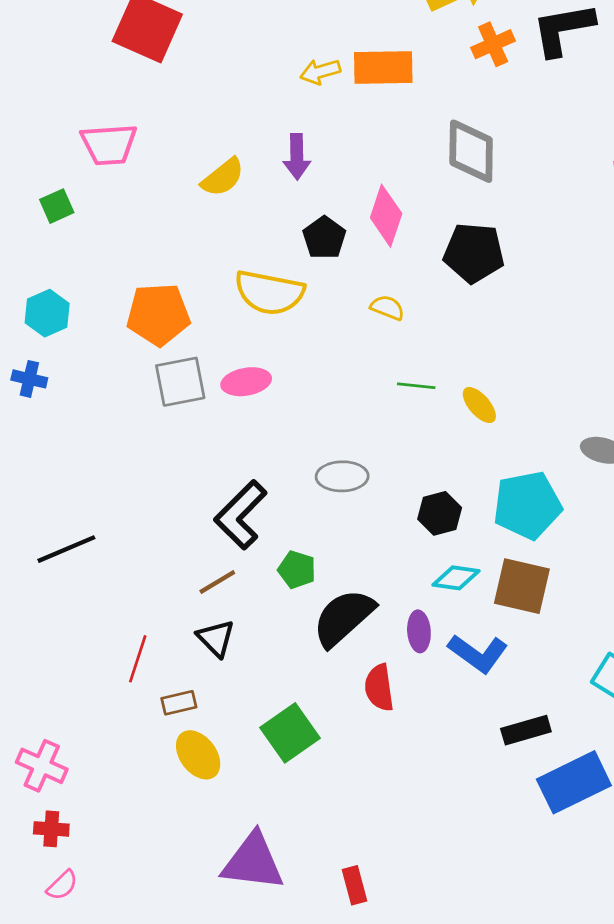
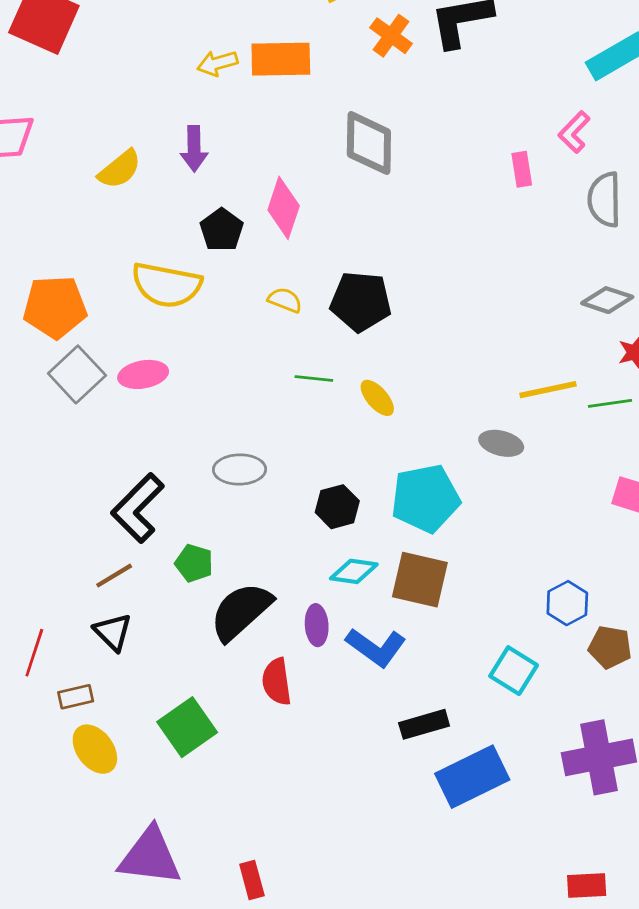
orange cross: (493, 44) -> (391, 36), turned -30
black pentagon: (474, 253) -> (361, 301), moved
gray square: (180, 382) -> (77, 374), turned -32

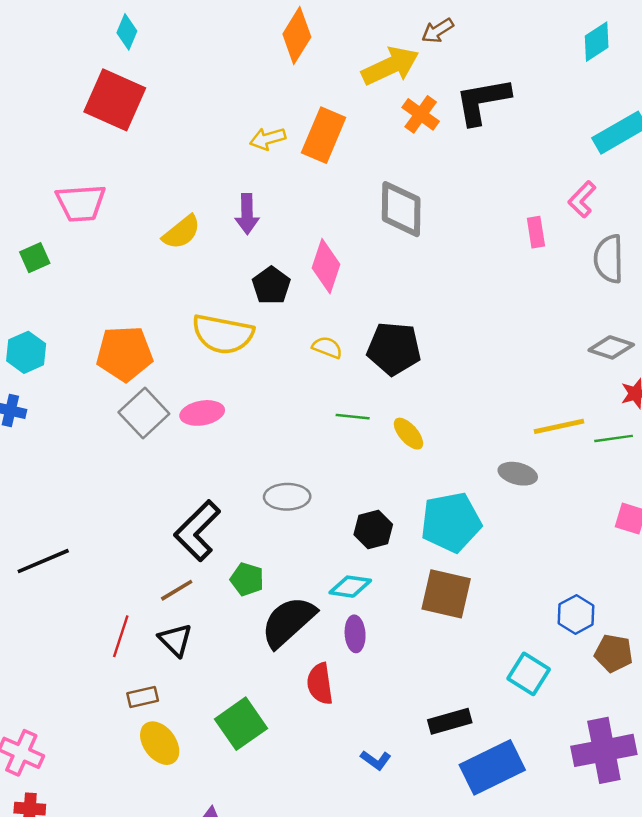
orange rectangle: (281, 59) -> (324, 135), turned -66
cyan diamond: (354, 571) -> (350, 587), moved
blue L-shape: (376, 647) -> (376, 760), moved, size x0.6
red line: (34, 653) -> (121, 636), moved

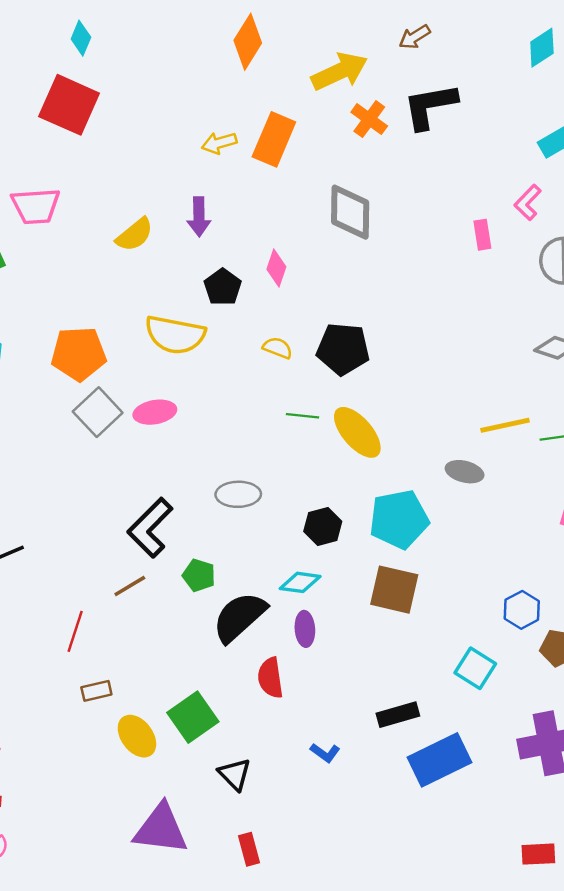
brown arrow: (438, 31) -> (414, 37), moved
pink diamond: (326, 266) -> (276, 268), size x0.7
yellow ellipse: (408, 434) -> (357, 432), size x1.6
black triangle: (175, 640) -> (235, 774), moved
yellow ellipse: (160, 743) -> (137, 736), moved

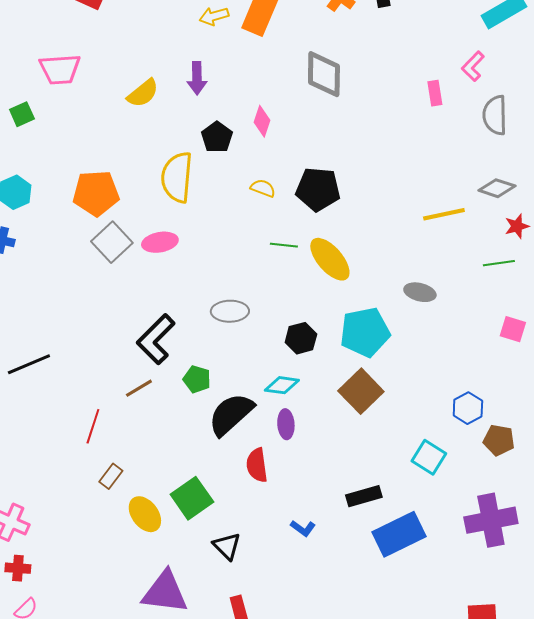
yellow semicircle: (175, 335) -> (177, 177), turned 84
yellow line: (505, 425) -> (444, 214), moved
brown square: (394, 590) -> (361, 391), turned 33
brown rectangle: (96, 691) -> (111, 476), turned -40

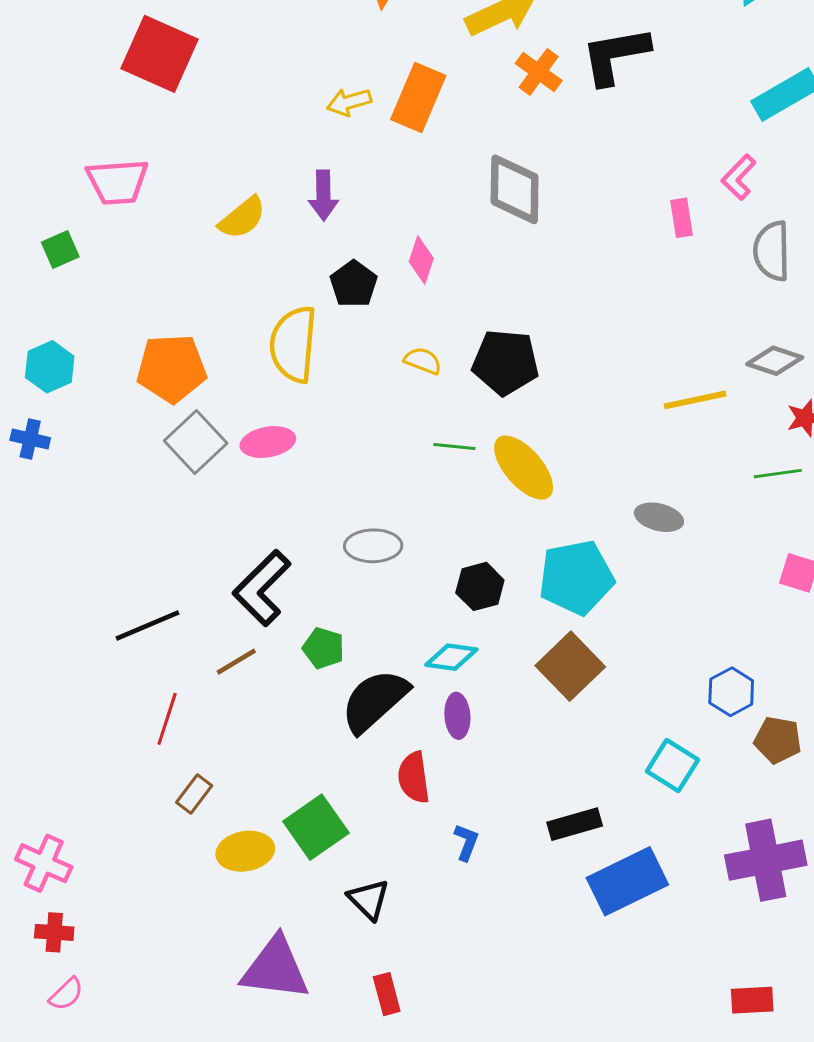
black line: (29, 364) -> (147, 626), moved
yellow ellipse: (145, 514) -> (245, 851), turned -63
blue L-shape: (303, 528) -> (466, 842), moved, turned -105

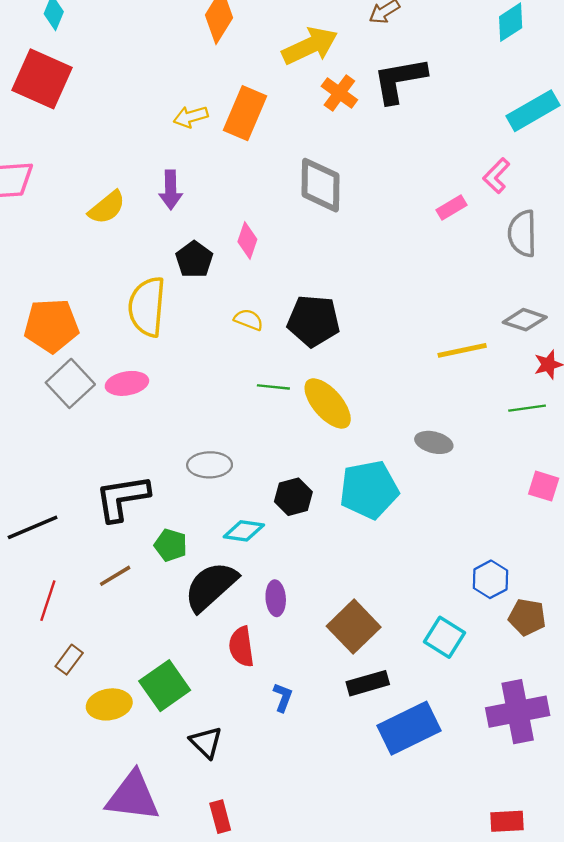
pink rectangle: (682, 218) -> (452, 208), turned 68
black L-shape: (262, 588) -> (122, 498), turned 36
cyan diamond: (451, 657) -> (244, 531), moved
brown line: (236, 662) -> (115, 576), moved
brown square: (570, 666) -> (354, 627), moved

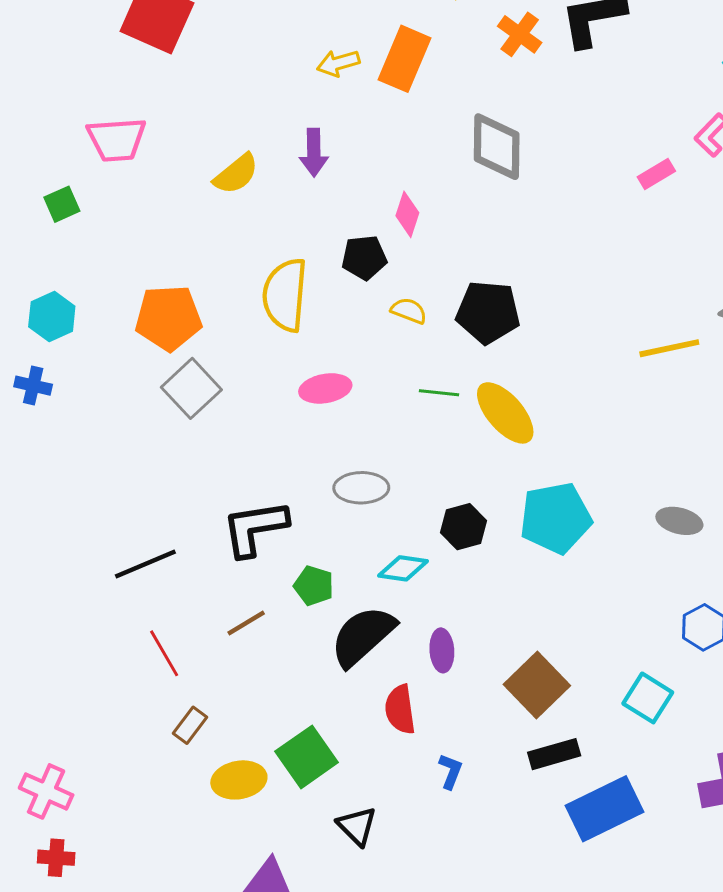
black pentagon: (194, 259) -> (364, 257), moved, turned 30
pink ellipse: (127, 383) -> (325, 388), moved
gray ellipse: (434, 442) -> (679, 521), moved
red line: (48, 601) -> (164, 653), turned -48

